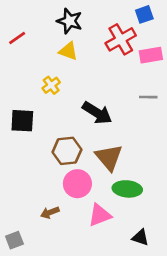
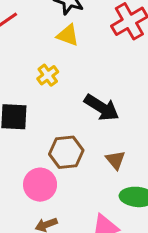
brown triangle: (109, 157) -> (116, 160), size x0.6
pink circle: (77, 184) -> (40, 185), moved

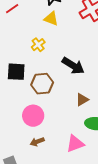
brown hexagon: (66, 152) -> (42, 84), moved
brown triangle: (116, 160) -> (82, 100), turned 40

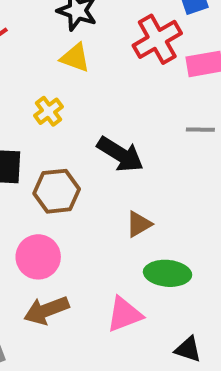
brown arrow: (37, 142) -> (46, 310), size x1.5

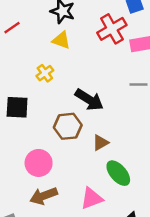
brown hexagon: (57, 191) -> (68, 126), moved
green ellipse: (168, 273) -> (118, 173), turned 44

